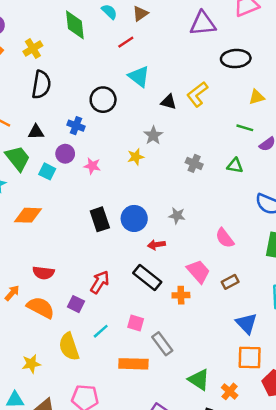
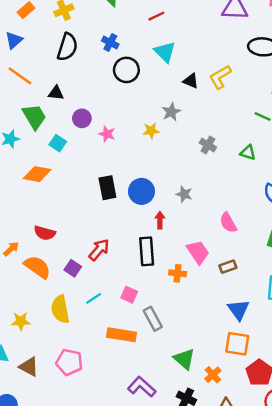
blue cross: (76, 126) -> (110, 42), moved
cyan square: (47, 171) -> (58, 143), moved
red arrow: (156, 245) -> (160, 220), turned 91
black rectangle: (147, 278) -> (147, 251), turned 40

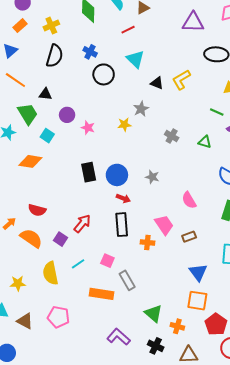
red arrow: (160, 220) -> (123, 198), moved, turned 112
orange cross: (213, 375) -> (177, 326), turned -32

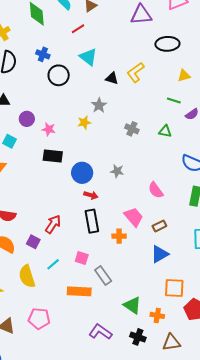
black rectangle: (89, 172) -> (53, 156), moved, turned -66
blue triangle: (198, 272) -> (160, 254), moved, turned 42

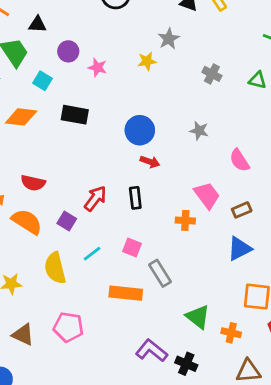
black rectangle: (53, 156) -> (75, 115), moved
gray star: (117, 171) -> (199, 131), moved
black rectangle: (92, 221) -> (135, 198), moved, size x0.7
black cross: (138, 337) -> (186, 364), moved

